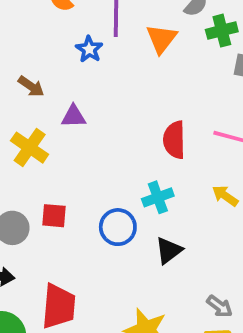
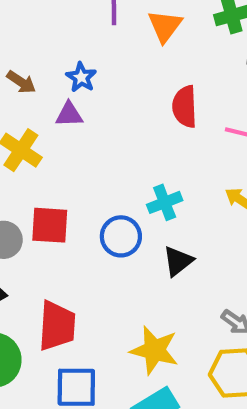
blue star: (89, 49) -> (81, 77), moved
red semicircle: (174, 140) -> (185, 107), moved
red square: (54, 216) -> (50, 225), size x1.4

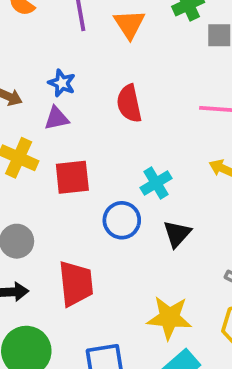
red semicircle: (185, 107) -> (129, 104), moved
red square: (50, 225) -> (72, 177), moved
red trapezoid: (57, 326) -> (76, 284), moved

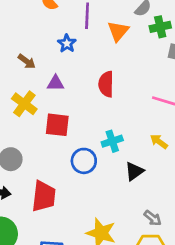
blue star: (62, 83) -> (67, 43), moved
black triangle: (177, 234) -> (134, 171), moved

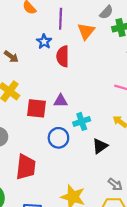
purple triangle: (56, 83) -> (61, 101), moved
red semicircle: (106, 84) -> (63, 56), moved

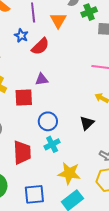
red semicircle: (63, 56) -> (40, 46), turned -126
purple triangle: (61, 101) -> (42, 79), moved
cyan cross: (82, 121) -> (52, 144), moved

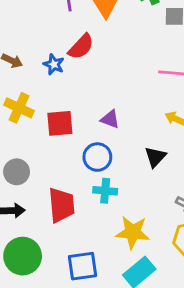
blue star: (21, 36) -> (54, 64), moved
purple triangle: (42, 79) -> (110, 119), moved, turned 32
cyan cross: (52, 144) -> (105, 191), turned 35

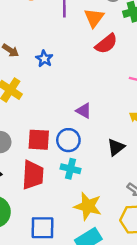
red semicircle: (81, 47) -> (106, 44), moved
red square: (60, 123) -> (39, 140), moved

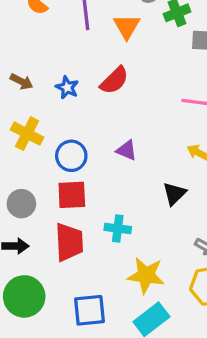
red semicircle: (106, 44) -> (114, 80), moved
blue circle: (68, 140) -> (71, 156), moved

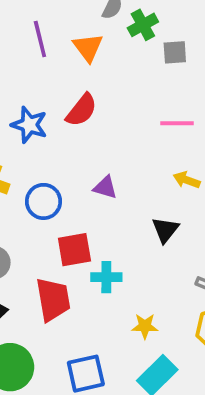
blue star: (67, 87) -> (29, 125), size x1.4
red square: (72, 195) -> (74, 250), moved
yellow star: (146, 275) -> (145, 326), size x0.6

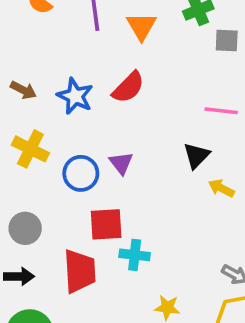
yellow arrow: (187, 180) -> (221, 188), moved
purple triangle: (105, 187) -> (121, 163), moved, turned 30
black triangle: (165, 230) -> (196, 156), moved

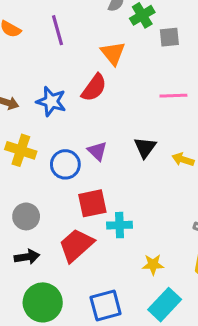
orange triangle: (141, 26) -> (113, 53), moved
black triangle: (196, 156) -> (145, 147), moved
red trapezoid: (80, 271) -> (76, 245), turned -120

